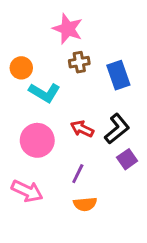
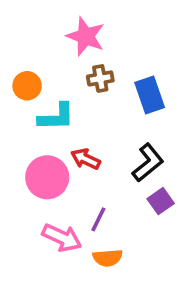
cyan L-shape: (44, 93) -> (56, 117), turned -32
red arrow: (82, 129) -> (86, 159), moved
pink arrow: (27, 191) -> (62, 238), moved

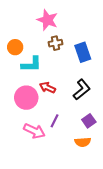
purple square: (161, 201) -> (89, 121), moved
orange semicircle: (108, 258) -> (83, 142), moved

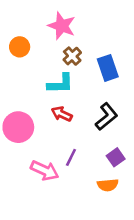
brown cross: (56, 43) -> (72, 56), turned -32
orange circle: (15, 47) -> (20, 47), moved
cyan L-shape: (31, 64) -> (60, 84), moved
pink circle: (26, 98) -> (18, 127), moved

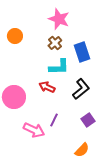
pink star: (62, 26) -> (59, 19), moved
cyan L-shape: (60, 84) -> (59, 67), moved
orange semicircle: (108, 185) -> (82, 150), moved, turned -42

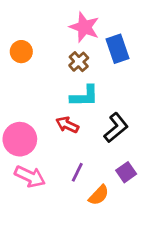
blue rectangle: (82, 52) -> (117, 49), moved
pink arrow: (34, 130) -> (30, 176), moved
orange semicircle: (82, 150) -> (99, 195), moved

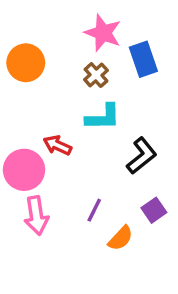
orange circle: (21, 52) -> (26, 63), size x1.4
red arrow: (67, 125) -> (57, 145), moved
pink arrow: (30, 176) -> (36, 215), turned 56

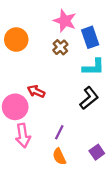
cyan L-shape: (103, 117) -> (93, 67), moved
purple square: (154, 210) -> (97, 152), moved
orange semicircle: (121, 238) -> (59, 156), moved, turned 112

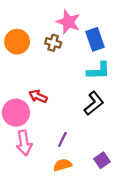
brown cross: (60, 47) -> (53, 43), moved, turned -32
orange semicircle: (59, 156) -> (62, 165), turned 98

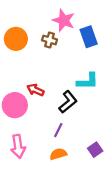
cyan L-shape: (99, 71) -> (88, 81), moved
black L-shape: (94, 103) -> (68, 102), moved
pink arrow: (24, 143) -> (18, 146), moved

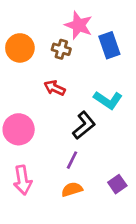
cyan L-shape: (88, 81) -> (108, 100), turned 35
red arrow: (35, 90) -> (55, 88), moved

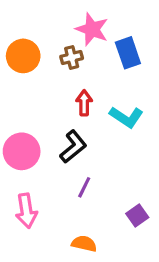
brown cross: (61, 49) -> (72, 57), turned -30
red arrow: (55, 88) -> (84, 103), moved, turned 65
black L-shape: (84, 125) -> (73, 147), moved
orange semicircle: (72, 189) -> (84, 244), moved, turned 30

